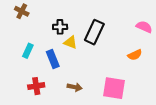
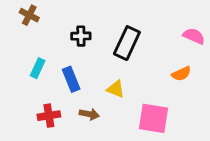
yellow triangle: (70, 42) -> (116, 89), moved
brown arrow: (75, 87) -> (89, 114), moved

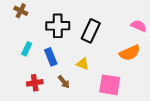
black cross: (81, 36) -> (58, 26), size x1.6
orange semicircle: (181, 74) -> (130, 53), size x1.5
brown arrow: (89, 114) -> (64, 82), turned 40

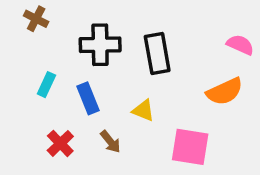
black rectangle: (91, 31) -> (157, 53), turned -35
red cross: (35, 83) -> (60, 143), turned -35

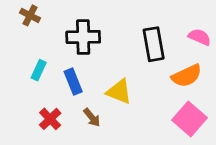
black rectangle: (157, 53) -> (154, 44), moved
yellow triangle: (143, 111) -> (119, 92), size x1.4
pink square: (190, 147) -> (190, 119), moved, turned 32

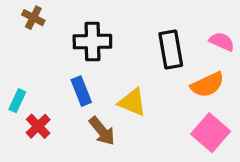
cyan rectangle: (39, 70) -> (17, 101), moved
brown arrow: (92, 117) -> (102, 131), size x1.4
red cross: (50, 119) -> (38, 126), moved

